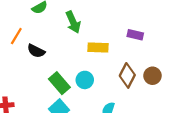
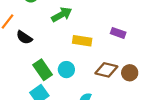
green arrow: (73, 22) -> (62, 15), turned -102
brown diamond: (127, 75) -> (106, 70), turned 70

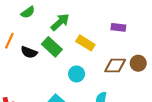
yellow rectangle: (82, 41) -> (85, 43), turned 36
green rectangle: (43, 70) -> (52, 47), moved

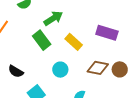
purple rectangle: (118, 27) -> (107, 33), size x1.5
black semicircle: (29, 52) -> (16, 71), moved

